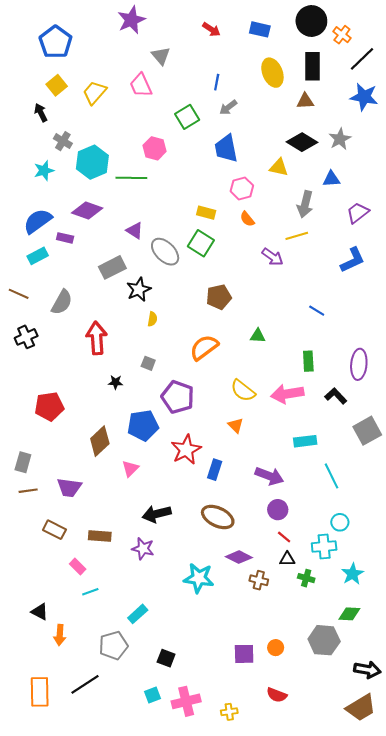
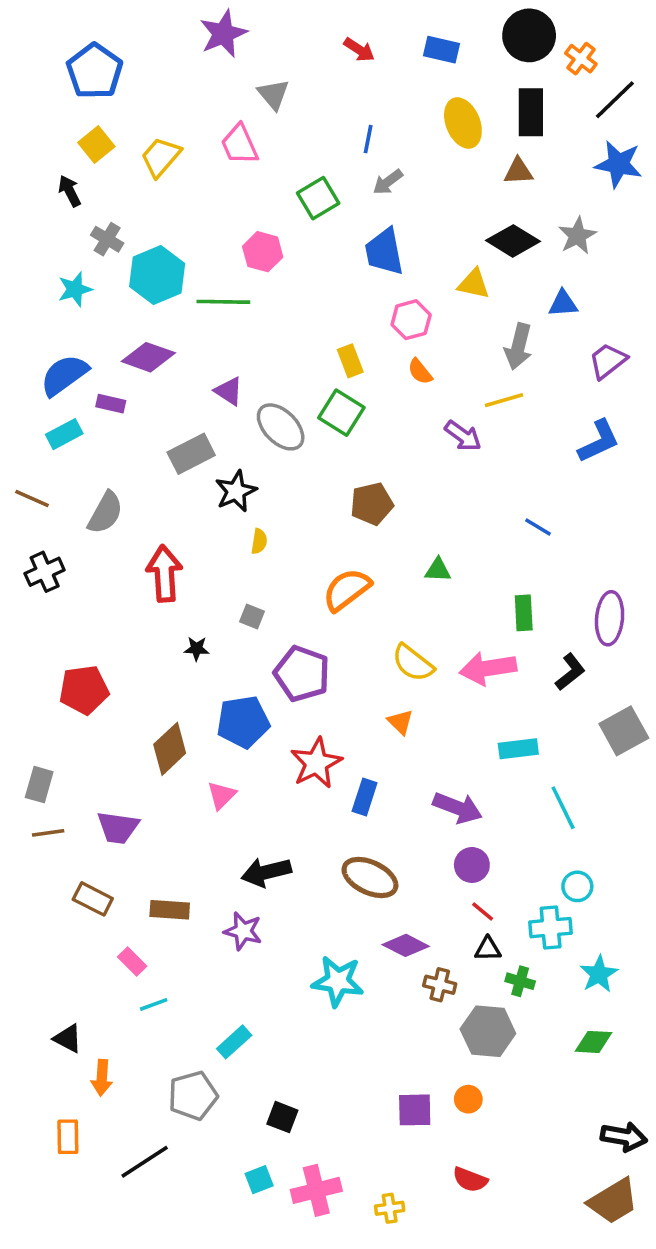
yellow rectangle: (206, 213) -> (350, 361), turned 54
black L-shape: (336, 396) -> (570, 672), turned 95
gray hexagon: (324, 640) -> (488, 1031), moved
orange rectangle: (40, 692) -> (68, 1137), moved, size x0.7

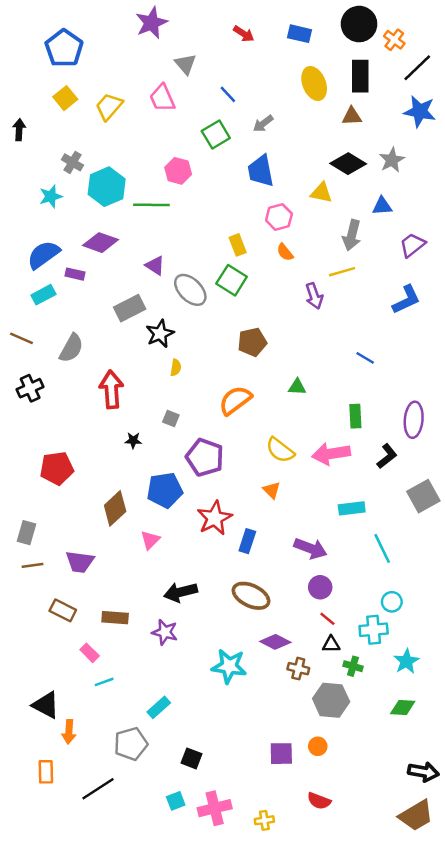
blue line: (368, 139) -> (228, 94), moved, turned -54
black arrow: (70, 191) -> (19, 130), moved, turned 30
purple arrow: (463, 436) -> (314, 296), turned 35
black triangle: (68, 1038) -> (46, 705), size x1.4

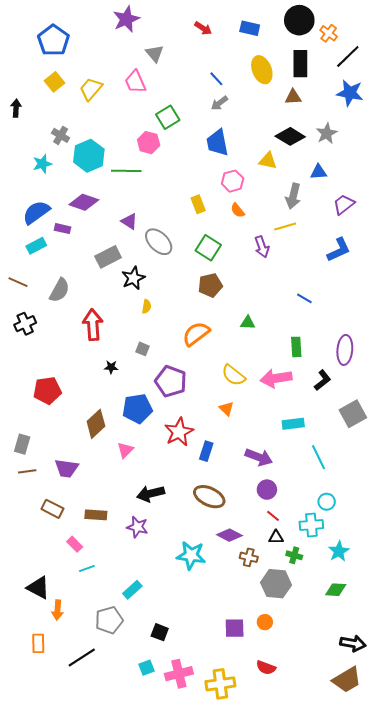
blue line: (228, 94) -> (216, 79), moved
green square: (216, 134) -> (168, 117), moved
green square: (232, 280) -> (208, 248), moved
yellow cross: (264, 820) -> (220, 684), size x1.8

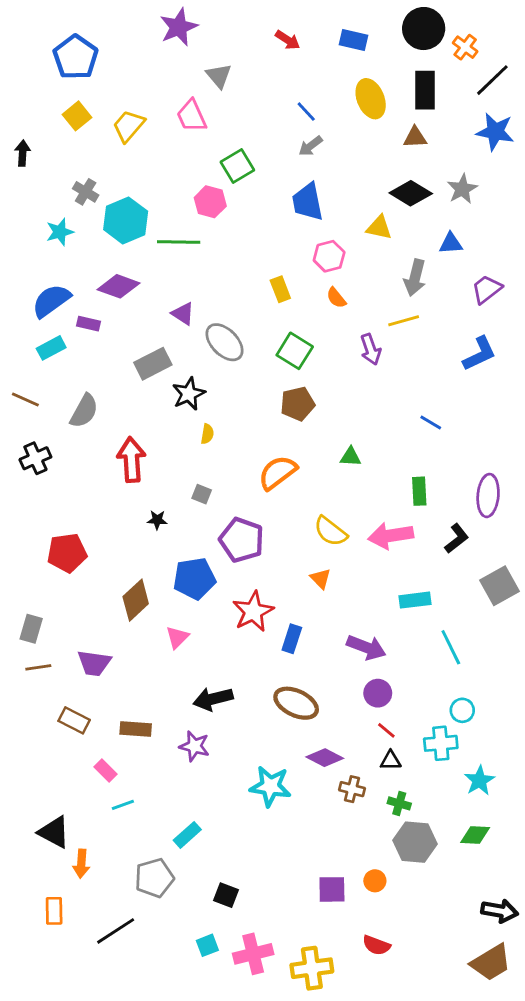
green cross: (294, 555) -> (399, 803), moved
gray hexagon: (276, 584) -> (415, 842), moved

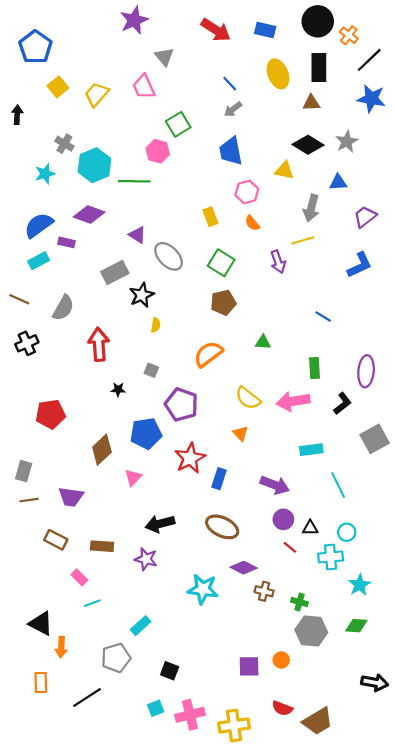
red arrow: (288, 40) -> (216, 30), size x1.6
blue pentagon: (76, 57) -> (35, 47), moved
black triangle: (391, 760) -> (310, 528), moved
brown trapezoid: (491, 962) -> (318, 721), moved

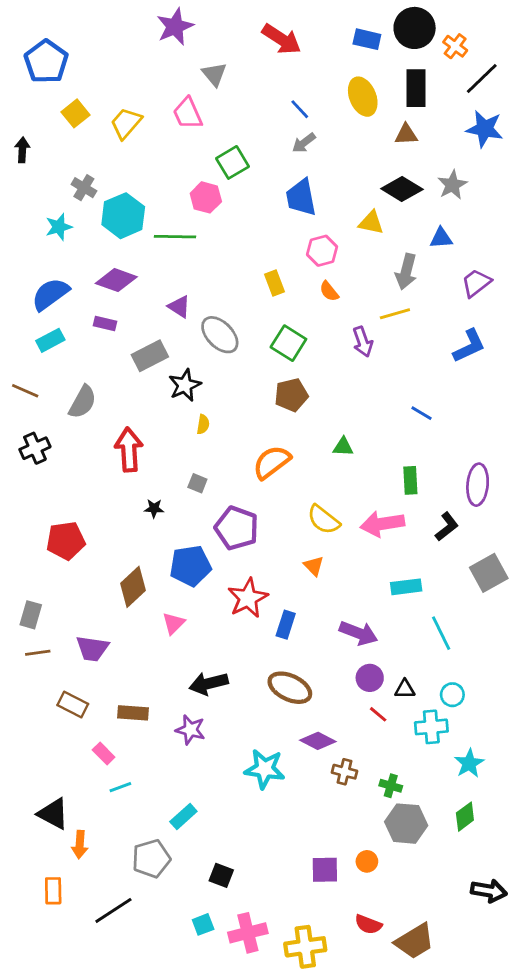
blue rectangle: (265, 30) -> (367, 39), moved
purple rectangle: (67, 242) -> (105, 324), moved
green diamond: (356, 626) -> (465, 817), turned -40

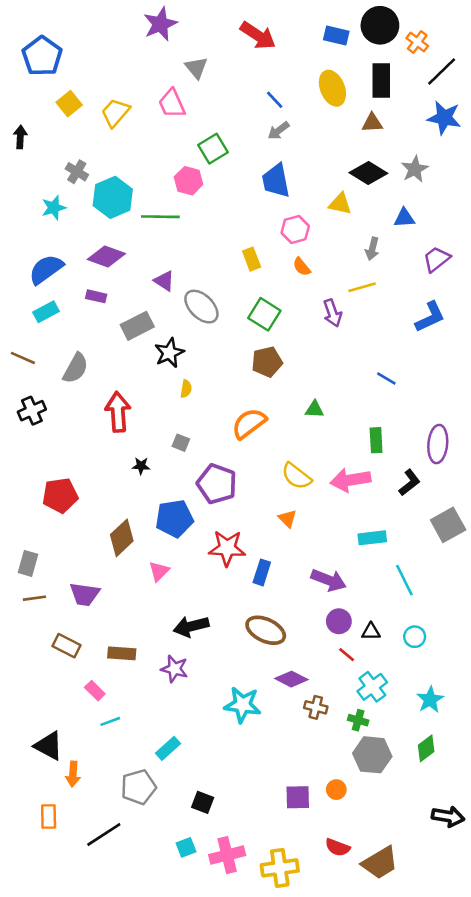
gray arrow: (406, 272) -> (372, 249), size x0.7
red star: (248, 598) -> (227, 548), turned 30
cyan cross: (431, 727) -> (372, 687), moved, turned -32

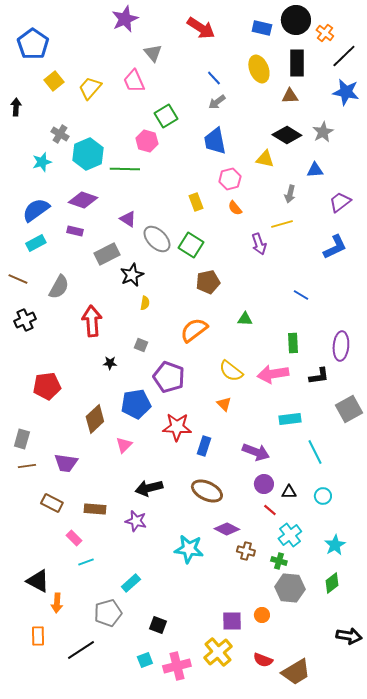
green square: (264, 314) -> (191, 245), moved
black L-shape: (410, 483) -> (319, 376), turned 30
yellow cross: (280, 868) -> (218, 652), moved, turned -32

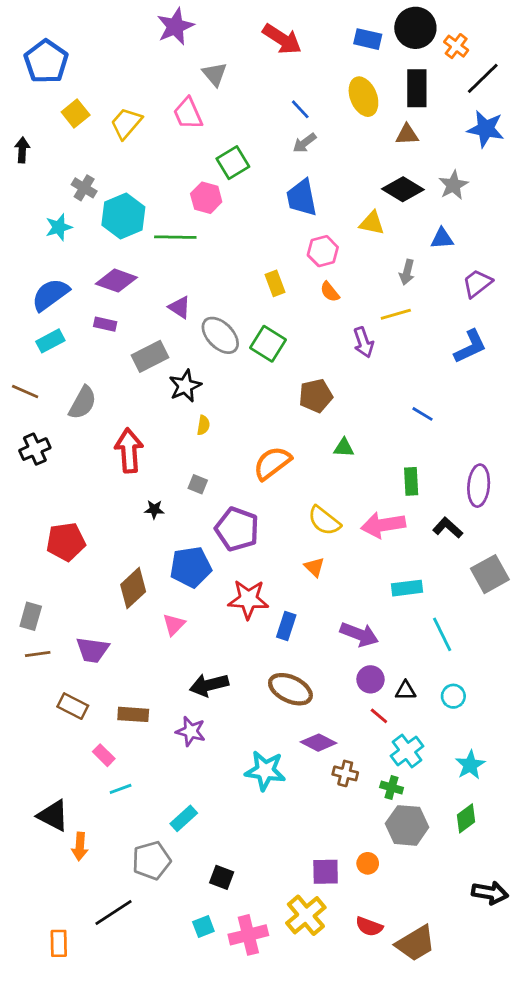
brown pentagon: (208, 282) -> (316, 396), moved
black L-shape: (319, 376) -> (448, 528), turned -130
orange rectangle: (38, 636) -> (59, 943), moved

